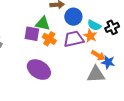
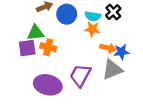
purple trapezoid: (74, 39) -> (80, 75), moved, turned -30

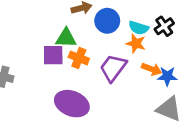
gray triangle: (112, 70) -> (169, 109), moved, turned 35
purple trapezoid: (80, 75) -> (113, 68), moved

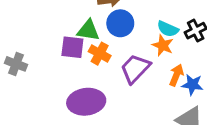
blue circle: (107, 21) -> (120, 23), moved
orange arrow: (152, 69) -> (176, 75), turned -96
purple ellipse: (72, 104) -> (86, 102), turned -36

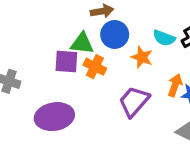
orange star: (163, 45) -> (142, 57), moved
purple trapezoid: (135, 69) -> (134, 101), moved
purple ellipse: (86, 102) -> (54, 117), moved

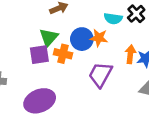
blue circle: (115, 34) -> (82, 39), moved
green triangle: (82, 43) -> (49, 37), turned -42

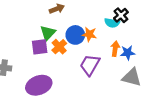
cyan semicircle: (113, 19) -> (112, 23), moved
orange cross: (63, 54) -> (59, 47), turned 32

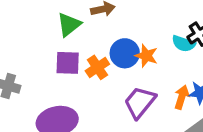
green triangle: (48, 33) -> (69, 25), moved
orange arrow: (115, 49) -> (182, 97), moved

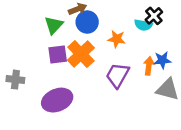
blue circle: (125, 53) -> (87, 22), moved
orange cross: (97, 67) -> (81, 54), size x1.5

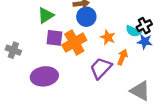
green triangle: (54, 25) -> (46, 15), moved
blue star: (162, 60) -> (145, 42), moved
orange arrow: (149, 66) -> (122, 57), moved

